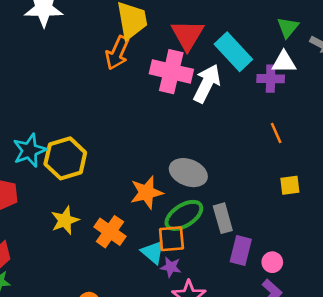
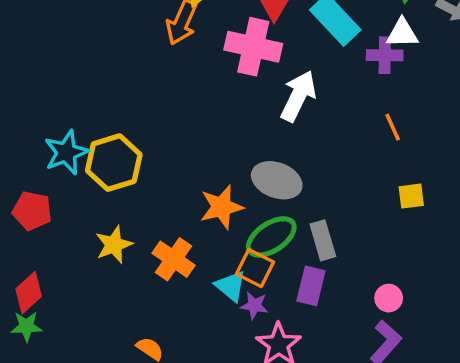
white arrow: (207, 84) -> (298, 96), moved
orange square: (171, 239) -> (255, 268), turned 32
purple rectangle: (241, 250) -> (311, 286), moved

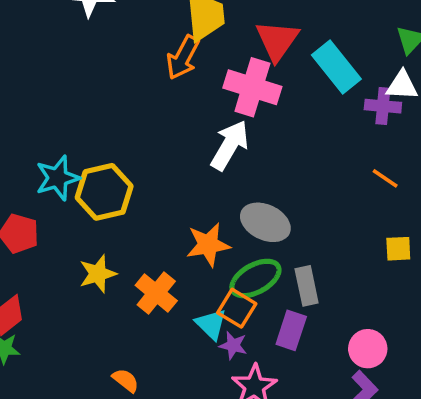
white arrow: (298, 96) -> (230, 145), moved
orange line: (393, 127) -> (385, 178), turned -36
pink circle: (389, 298) -> (368, 349), size x1.4

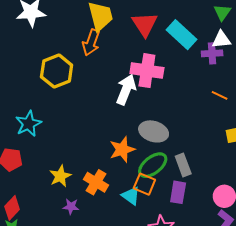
pink cross: (252, 87) -> (147, 71), moved
yellow hexagon: (104, 192) -> (57, 71), moved
purple star: (233, 345) -> (71, 207), moved

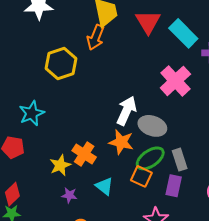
pink cross: (147, 71) -> (175, 81), moved, turned 36
white arrow: (126, 90) -> (126, 111), moved
orange star: (122, 150) -> (121, 142), turned 30
orange cross: (96, 182) -> (84, 154), moved
cyan triangle: (131, 196) -> (104, 186), moved

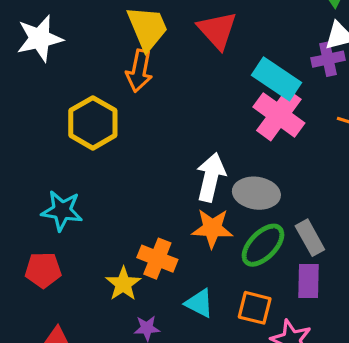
cyan rectangle: (183, 33) -> (276, 79), moved
cyan star: (32, 113) -> (62, 211), turned -30
orange square: (141, 176) -> (255, 308), moved

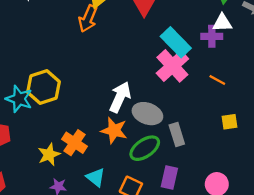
yellow hexagon: (93, 123) -> (43, 87), moved
gray rectangle: (310, 238) -> (177, 134), moved

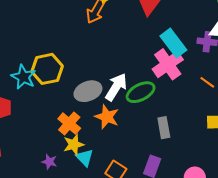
gray ellipse: (147, 114) -> (88, 91), moved, turned -48
green ellipse: (145, 148) -> (141, 92), moved
yellow star: (49, 155) -> (74, 145), moved

